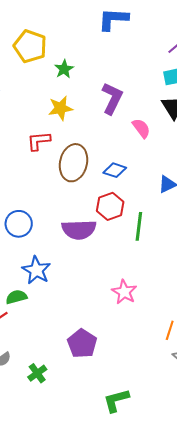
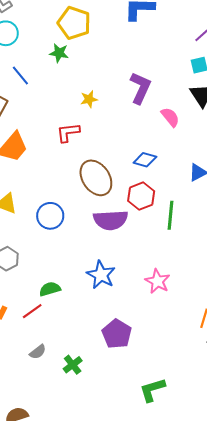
yellow pentagon: (30, 46) -> (74, 23), moved
green star: (64, 69) -> (59, 53), moved, turned -30
yellow star: (60, 108) -> (89, 99), size x0.7
brown ellipse: (73, 163) -> (96, 178), moved, turned -45
blue star: (36, 270) -> (101, 275), moved

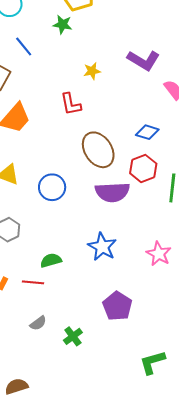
purple L-shape: (140, 88) -> (144, 60), turned 96
red L-shape: (68, 133) -> (71, 104), turned -95
red line: (32, 311) -> (33, 282), turned 40

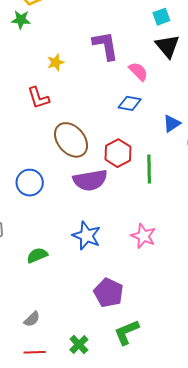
purple L-shape: (144, 60) -> (105, 46), turned -124
blue diamond: (147, 132) -> (130, 103), moved
red line: (33, 282) -> (35, 352), moved
green cross: (73, 336) -> (79, 345), moved
green L-shape: (152, 362) -> (127, 332), moved

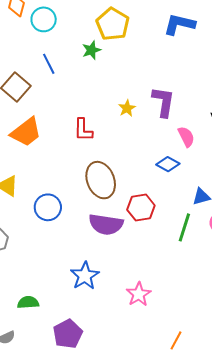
green star: (21, 20) -> (91, 50), turned 30
yellow star: (56, 62) -> (127, 108), moved, turned -30
green line: (149, 169) -> (184, 227), moved
green semicircle: (37, 255) -> (28, 302), moved
purple pentagon: (109, 293) -> (68, 334), moved

